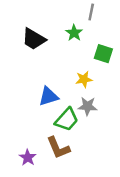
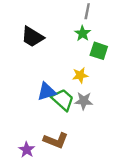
green star: (74, 33) -> (83, 33), moved
green trapezoid: (67, 120) -> (63, 100), moved, turned -90
brown L-shape: (58, 148) -> (56, 140), turned -45

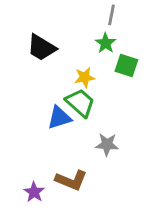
yellow star: (80, 75) -> (85, 77), moved
green trapezoid: (63, 100) -> (80, 103), moved
gray star: (84, 101) -> (107, 144), moved

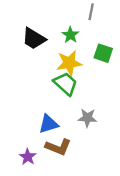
green star: (106, 43) -> (70, 35), moved
yellow star: (85, 77) -> (69, 63), size x1.5
blue triangle: (59, 118) -> (48, 124), moved

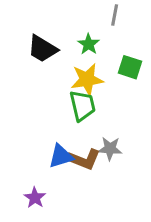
green trapezoid: (65, 84) -> (82, 106), turned 35
brown L-shape: (58, 147) -> (84, 159), moved

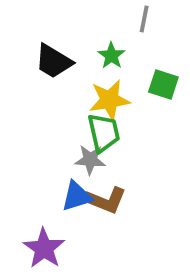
gray star: (110, 149) -> (90, 160), moved
purple star: (35, 198) -> (44, 248), size x1.5

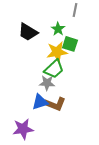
green square: (163, 85) -> (70, 44), moved
green trapezoid: (104, 133) -> (54, 69), turned 60
purple star: (44, 248) -> (23, 129), turned 30

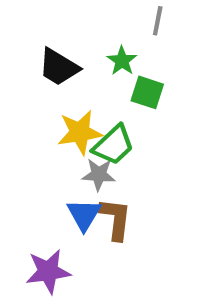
yellow star: (57, 52) -> (80, 132), moved
blue triangle: (40, 102) -> (84, 215), turned -42
brown L-shape: (55, 104) -> (116, 219), turned -105

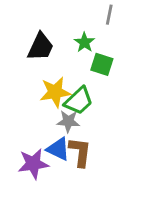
black trapezoid: (59, 67) -> (41, 47), turned -96
blue triangle: (84, 215) -> (58, 149), turned -35
purple star: (48, 271) -> (33, 164), moved

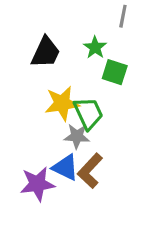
green trapezoid: (79, 101) -> (88, 113), turned -72
brown L-shape: (80, 152) -> (90, 171), turned -144

